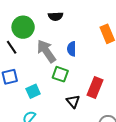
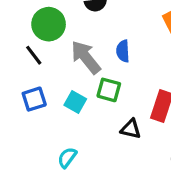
cyan square: (33, 91) -> (75, 102), moved, turned -32
black triangle: (73, 101) -> (131, 129), turned -32

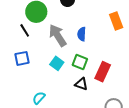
green square: (109, 90) -> (80, 62), moved
cyan square: (75, 102) -> (57, 63), moved

